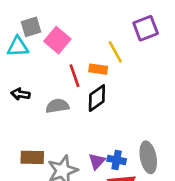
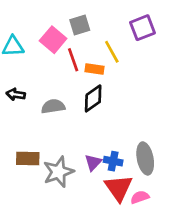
gray square: (31, 27) -> (80, 25), moved
red line: (74, 76) -> (73, 60), moved

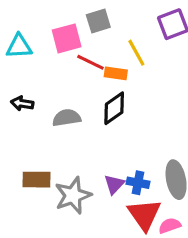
pink square: (53, 40) -> (67, 38), turned 35
red line: (73, 60) -> (90, 62), turned -45

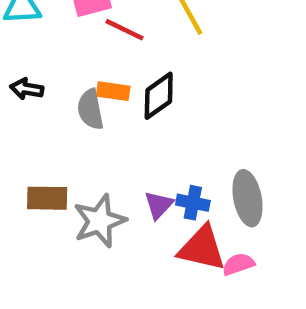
orange rectangle: (116, 73) -> (113, 91), moved
gray semicircle: (67, 118) -> (90, 109), turned -92
red triangle: (144, 214) -> (202, 248), turned -42

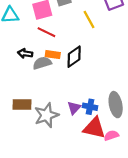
red line: (125, 30) -> (46, 32), moved
black arrow: (27, 89) -> (25, 53), moved
gray semicircle: (90, 109) -> (42, 63), turned 84

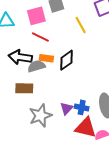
black arrow: (25, 53) -> (20, 57), size x1.6
brown rectangle: (22, 105) -> (24, 88), moved

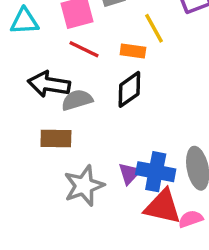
orange rectangle: (46, 58) -> (133, 51), moved
blue cross: (82, 107) -> (156, 172), size x1.5

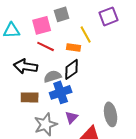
gray semicircle: (77, 100) -> (53, 76), moved
blue cross: (156, 172) -> (61, 92), moved, turned -30

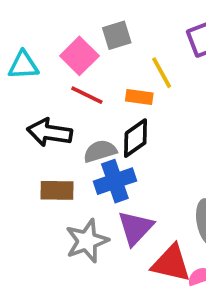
pink square: (42, 25) -> (79, 56), turned -30
purple triangle: (72, 117) -> (136, 228), size x1.5

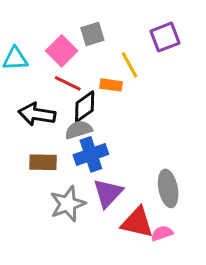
black diamond: (136, 138) -> (85, 107), moved

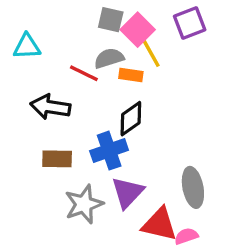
gray square: (92, 34) -> (111, 20), turned 30
pink square: (62, 51) -> (138, 30), moved
black diamond: (85, 107) -> (131, 119), moved
gray semicircle: (79, 130) -> (109, 58), moved

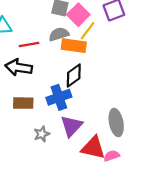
yellow line: (151, 53) -> (88, 31), turned 66
red line: (84, 73) -> (29, 45), moved, turned -36
orange rectangle: (131, 75) -> (74, 46), size x1.5
gray star: (84, 204) -> (42, 134), size x0.6

